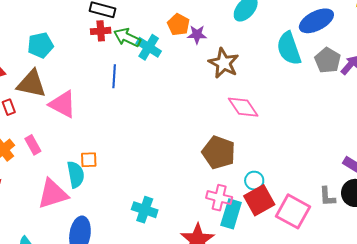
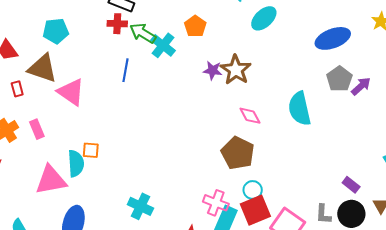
purple star: (197, 35) -> (213, 70), moved
cyan semicircle: (289, 48) -> (300, 109), moved
pink diamond: (243, 107) -> (250, 116), size x0.7
brown pentagon: (219, 152) -> (238, 153), moved

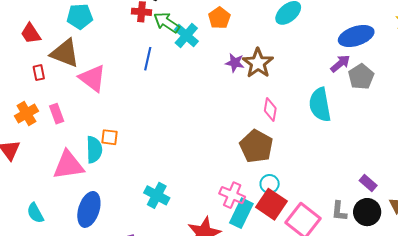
purple arrow: (361, 86) -> (340, 64), moved
pink diamond: (250, 116) -> (270, 110), turned 35
red square: (255, 210) -> (271, 204), turned -36

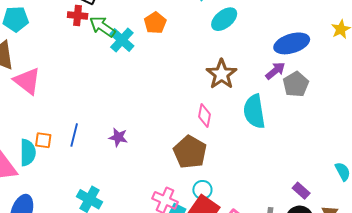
blue line: (148, 59) -> (74, 135), moved
purple star: (235, 63) -> (118, 137), moved
brown star: (258, 63) -> (222, 74), moved

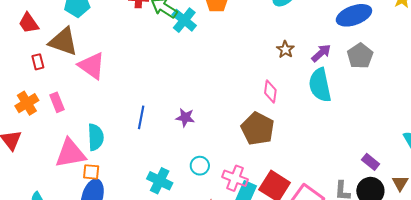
purple arrow: (275, 71) -> (321, 53), moved
brown star: (222, 74) -> (285, 49), size x0.6
orange square: (43, 140) -> (91, 172), moved
cyan circle: (202, 190) -> (200, 166), moved

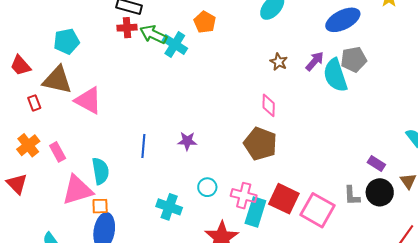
gray pentagon: (360, 56) -> (354, 59), turned 30
cyan semicircle: (320, 85) -> (335, 75), moved
pink rectangle: (57, 102) -> (58, 152), moved

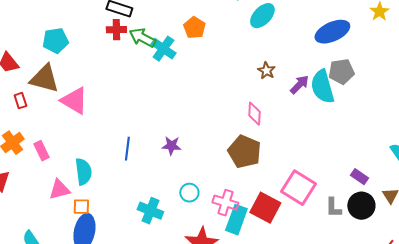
purple arrow: (315, 61) -> (299, 85), moved
pink triangle: (77, 190) -> (59, 190), size x0.7
pink square: (317, 210) -> (298, 188), moved

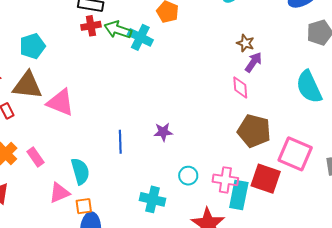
purple arrow: (299, 85) -> (253, 62), moved
cyan semicircle: (322, 87) -> (309, 87), moved
brown pentagon: (244, 152) -> (254, 131), moved

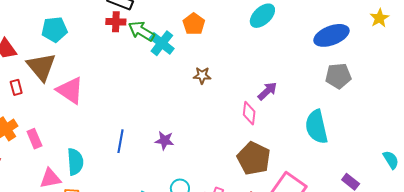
brown star: (245, 43) -> (202, 75), moved, turned -30
brown triangle: (27, 85) -> (41, 67), turned 32

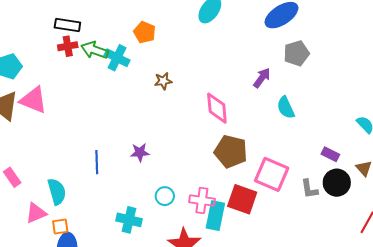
pink triangle: (70, 90) -> (34, 100), moved
purple arrow: (267, 91) -> (262, 78), moved
pink diamond: (249, 113) -> (217, 108), size x1.4
cyan semicircle: (317, 127) -> (286, 108), size x0.7

